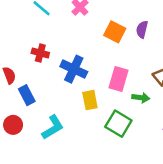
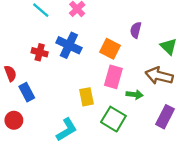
orange square: (115, 32) -> (110, 49), moved
blue cross: (74, 69) -> (69, 45), moved
cyan L-shape: (53, 127) -> (67, 130), moved

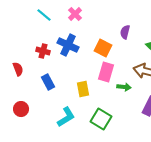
blue rectangle: (27, 92) -> (48, 82), moved
green square: (113, 119) -> (101, 119), moved

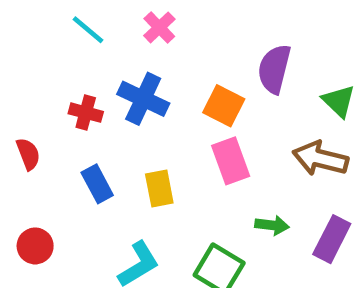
purple semicircle: (125, 32) -> (274, 69), size x1.5
pink rectangle: (106, 72) -> (231, 161), turned -36
green arrow: (124, 87) -> (272, 225), moved
yellow rectangle: (83, 89) -> (159, 188), moved

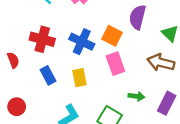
blue cross: (143, 99) -> (82, 42), moved
red cross: (86, 113) -> (42, 39), size x1.5

